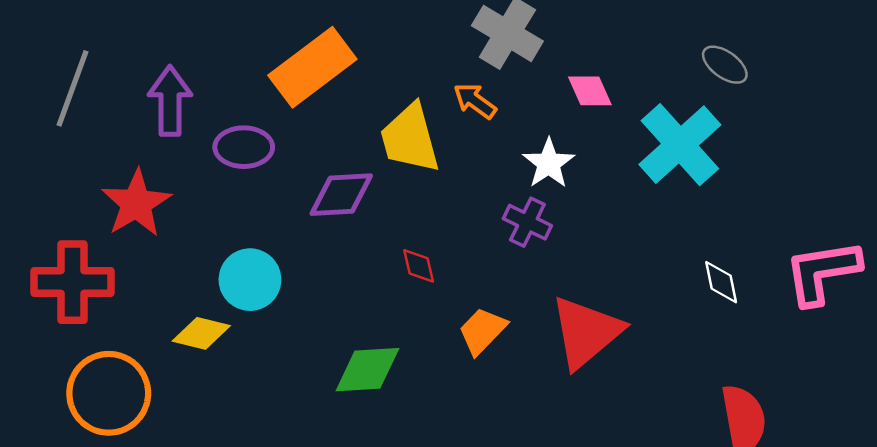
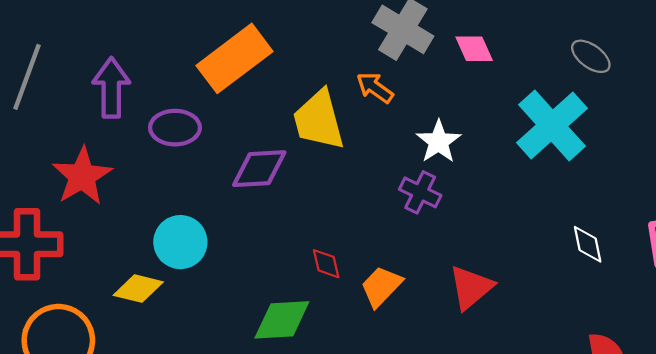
pink diamond: (590, 91) -> (474, 49), moved
red diamond: (419, 266) -> (326, 264), moved
red triangle: (586, 332) -> (471, 287), size x0.7

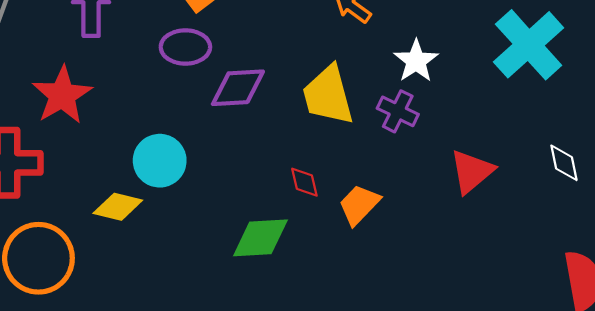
yellow trapezoid: (319, 120) -> (328, 95), moved
purple ellipse: (175, 128) -> (185, 47), moved
red triangle: (471, 287) -> (472, 171), moved

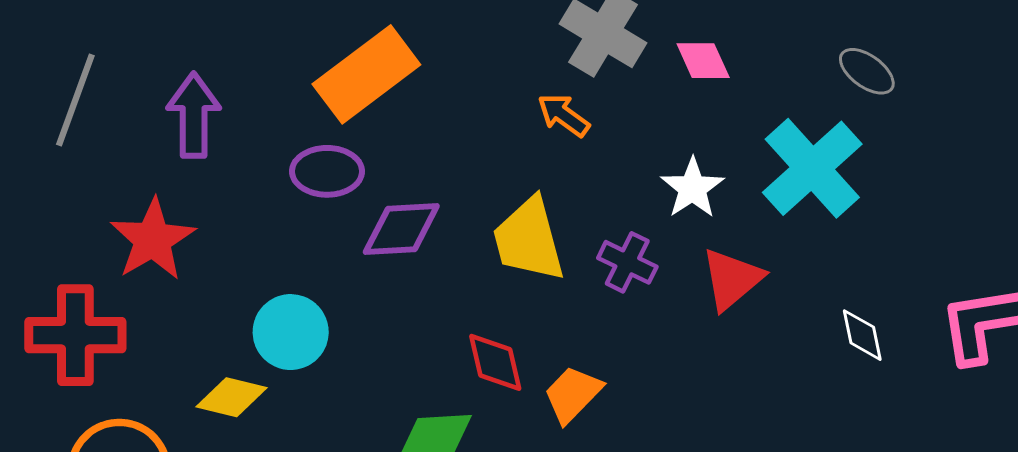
white star: (416, 61) -> (692, 188), moved
red triangle: (472, 171) -> (732, 279), moved
red diamond: (304, 182) -> (495, 362), size x1.4

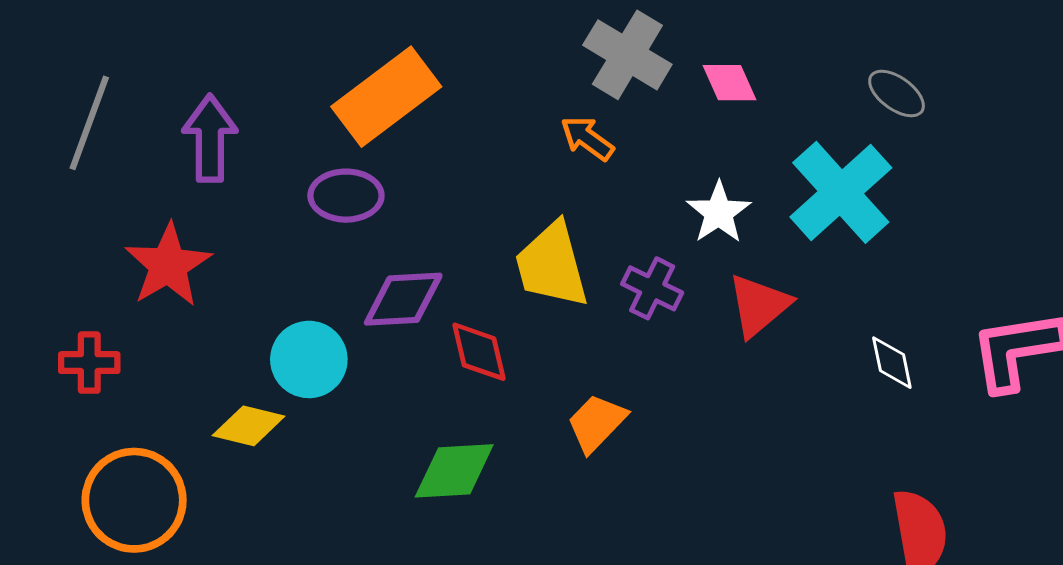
purple diamond: (401, 229) -> (403, 299), moved
red cross: (75, 335) -> (89, 363), size x0.6
red diamond: (495, 362) -> (479, 352), moved

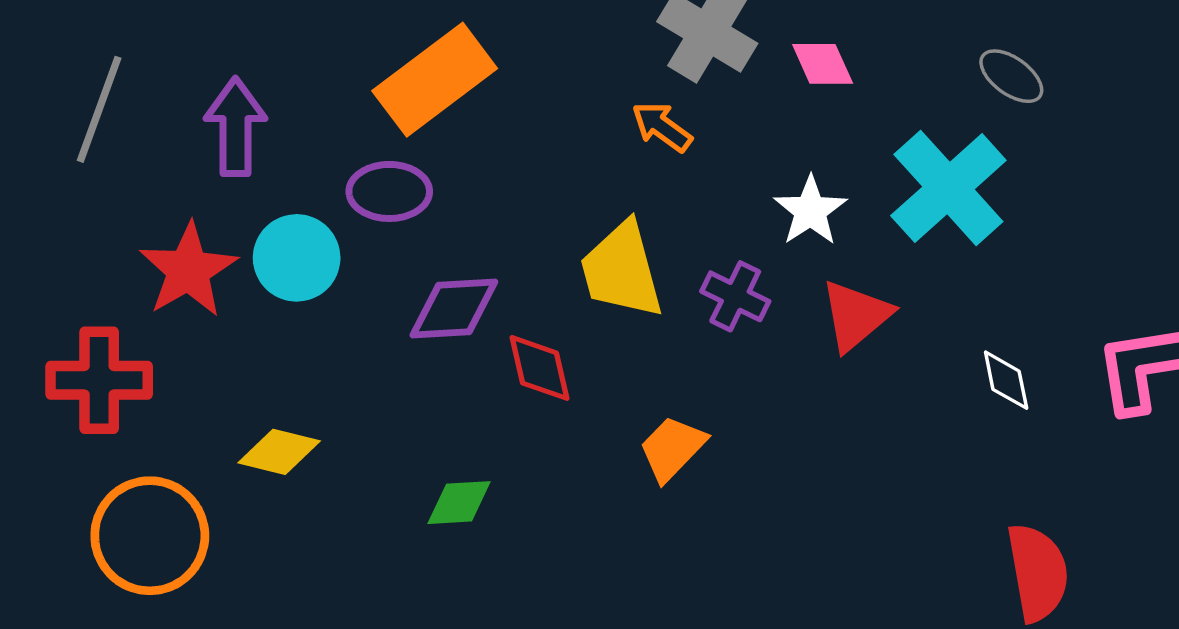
cyan circle: (309, 359) -> (297, 258), moved
red cross: (89, 363) -> (99, 380), size x1.5
green diamond: (454, 471) -> (459, 503), moved, size x0.7

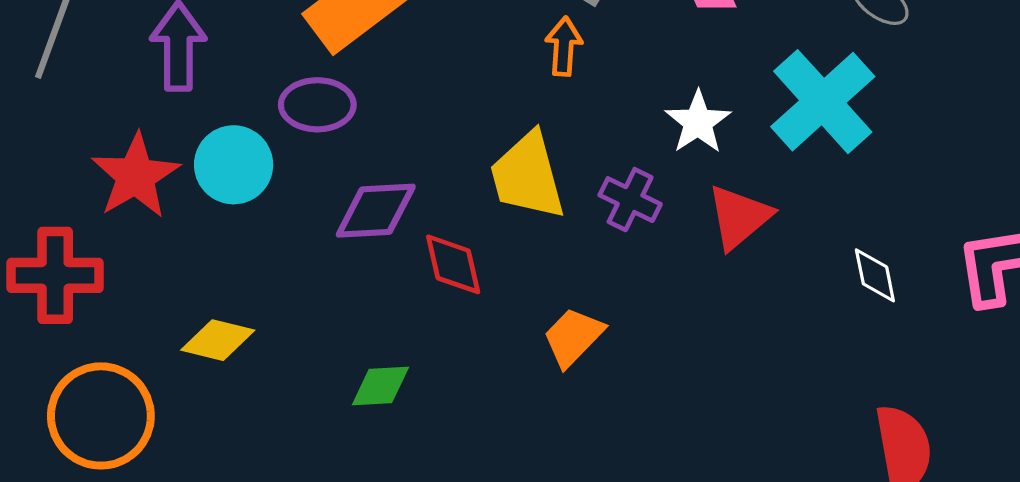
orange arrow: (662, 127) -> (564, 46), turned 58

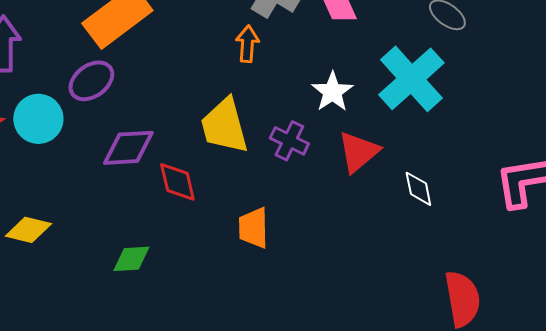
purple ellipse: (317, 105) -> (91, 81), turned -36
white diamond: (875, 275) -> (418, 189), moved
orange trapezoid: (573, 337) -> (253, 228), turned -45

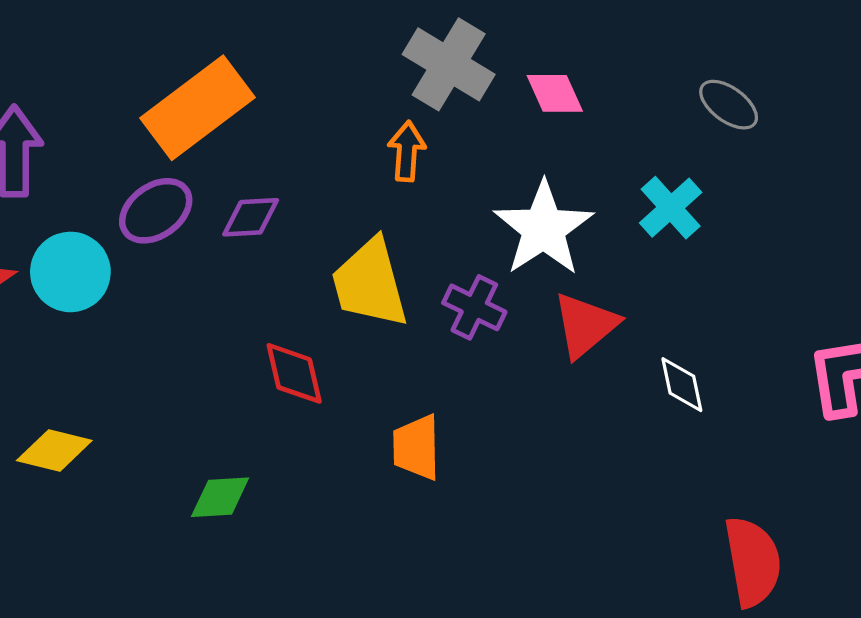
cyan cross: (411, 79) -> (671, 208), size x0.6
white star: (332, 92) -> (544, 229), size x1.5
purple diamond: (128, 148) -> (251, 217), moved, size x0.7

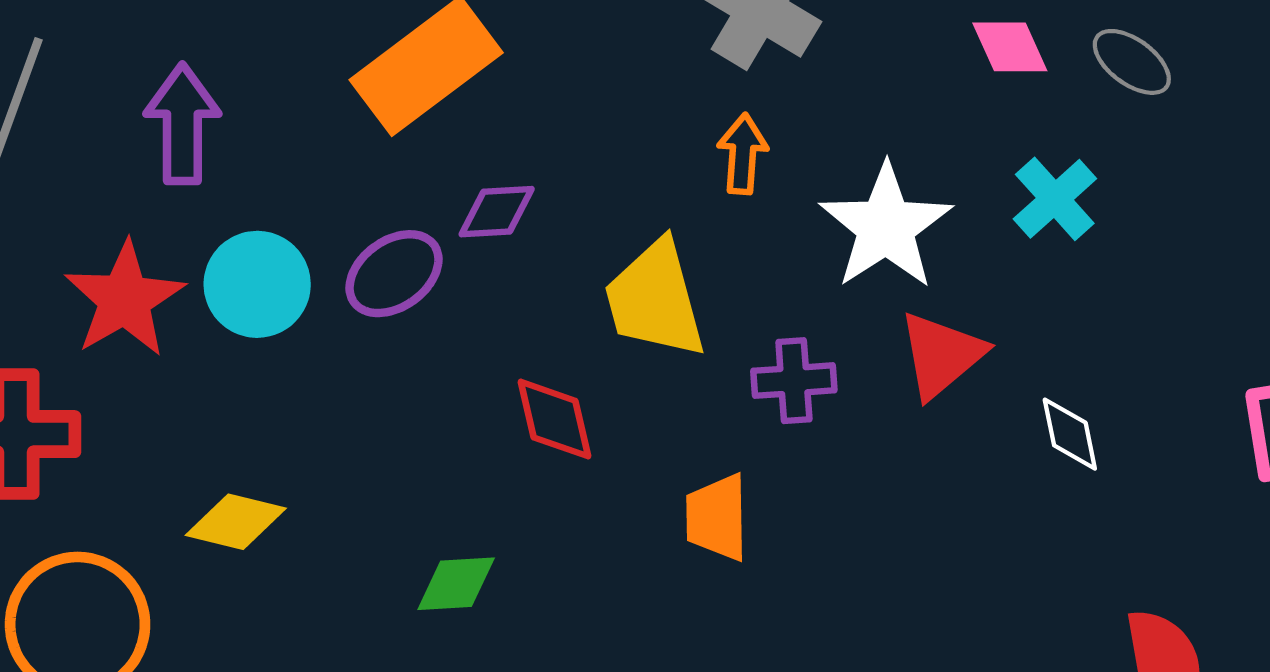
pink diamond: (555, 93) -> (1010, 47), moved
orange arrow: (407, 151) -> (743, 154), moved
purple ellipse: (156, 211) -> (394, 274), moved
purple cross: (474, 307) -> (794, 381), moved, turned -30

